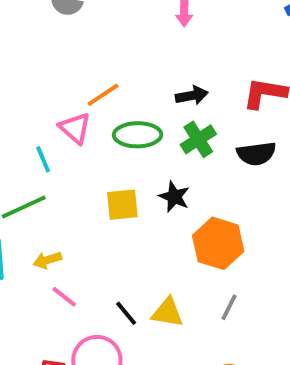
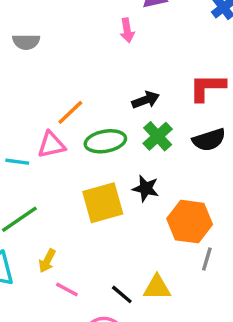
pink triangle: (75, 128) -> (51, 145), turned -44
cyan line: (43, 159) -> (17, 162), moved, turned -50
yellow square: (122, 205) -> (103, 203), size x1.4
yellow arrow: (47, 260) -> (47, 261), turned -35
gray line: (229, 307) -> (207, 259), moved

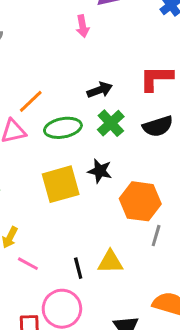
black line: (122, 294) -> (78, 268), turned 35

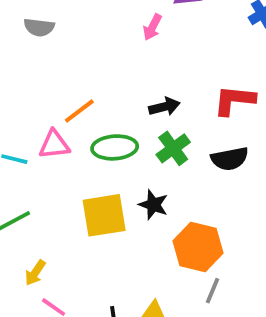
pink arrow: (83, 26) -> (152, 27), turned 30

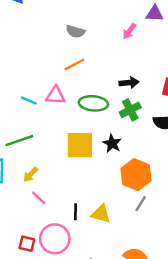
gray semicircle: (39, 27) -> (75, 31), moved
orange line: (79, 111) -> (74, 64), moved

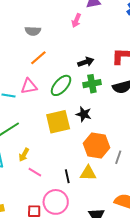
green ellipse: (93, 103) -> (61, 85), turned -40
green cross: (130, 110) -> (92, 84), turned 30
orange hexagon: (136, 175) -> (97, 146), moved

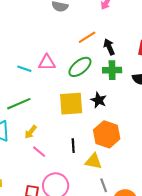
orange line: (38, 58) -> (87, 37), moved
black arrow: (86, 62) -> (109, 47), turned -105
gray line: (118, 157) -> (104, 185), moved, turned -48
black line: (67, 176) -> (73, 146), moved

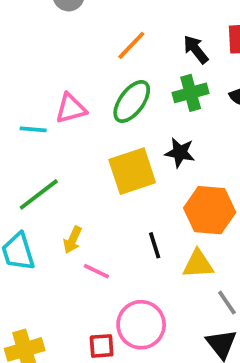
black arrow: (109, 47) -> (196, 50), moved

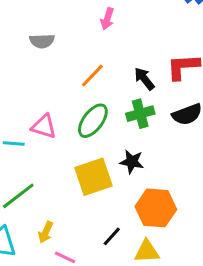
pink triangle: (71, 108) -> (44, 126), turned 32
black line: (155, 245) -> (112, 236), turned 60

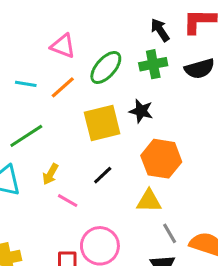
orange line: (92, 76) -> (63, 87), moved
pink triangle: (44, 126) -> (63, 46), moved
black line: (112, 236) -> (103, 175), moved

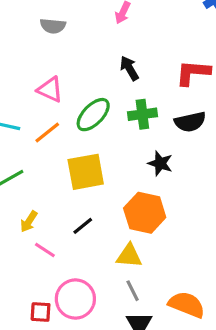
black arrow: (160, 30) -> (129, 68), moved
black star: (141, 111) -> (160, 163), moved
gray line: (170, 233) -> (133, 291), moved

